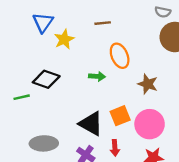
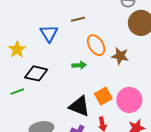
blue triangle: (43, 22) -> (49, 33), moved
yellow star: (64, 39) -> (17, 50), moved
brown star: (148, 84) -> (120, 56), moved

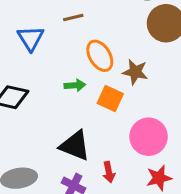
orange square: (103, 96) -> (110, 98), moved, turned -36

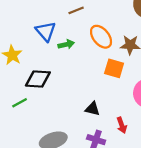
green arrow: (75, 85) -> (66, 44), moved
black triangle: (75, 146) -> (92, 109), size x0.6

